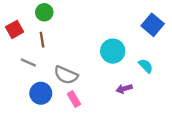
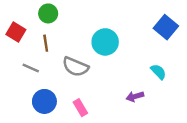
red square: (15, 29) -> (16, 32), turned -30
cyan circle: (113, 51) -> (105, 42), moved
gray semicircle: (66, 75) -> (75, 67), moved

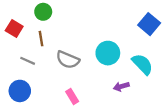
cyan circle: (105, 42) -> (108, 53), moved
cyan semicircle: (158, 72) -> (142, 64), size x1.5
blue circle: (44, 101) -> (20, 91), moved

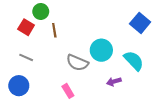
red square: (14, 29) -> (26, 27), moved
brown line: (41, 39) -> (54, 30), moved
gray semicircle: (68, 60) -> (77, 63), moved

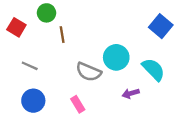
red square: (26, 27) -> (16, 27), moved
blue circle: (19, 86) -> (33, 101), moved

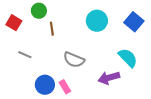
cyan circle: (116, 57) -> (97, 21), moved
purple arrow: (131, 93) -> (109, 78), size x1.5
blue circle: (33, 101) -> (45, 85), moved

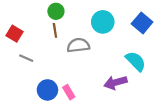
green circle: (39, 11) -> (56, 11), moved
red square: (14, 23) -> (15, 34), moved
gray semicircle: (74, 60) -> (78, 45), moved, turned 150

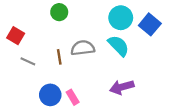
cyan circle: (103, 22) -> (121, 18), moved
brown line: (55, 30) -> (59, 57), moved
cyan semicircle: (136, 61) -> (118, 46), moved

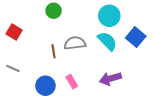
blue square: (150, 24) -> (136, 37), moved
gray line: (28, 61) -> (13, 68), moved
pink rectangle: (73, 97) -> (72, 82), moved

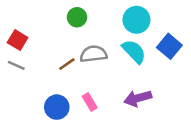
green circle: (54, 11) -> (77, 17), moved
brown line: (54, 51) -> (67, 64), turned 64
gray line: (13, 68) -> (16, 65), moved

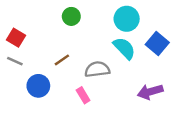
gray semicircle: (93, 54) -> (97, 69), moved
purple arrow: (138, 98) -> (150, 92), moved
blue circle: (57, 107) -> (38, 86), moved

